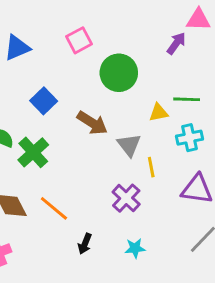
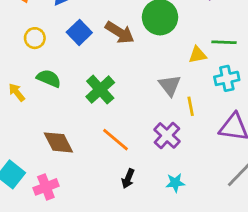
blue square: (44, 101) -> (79, 32), moved
brown arrow: (92, 123) -> (120, 32), moved
green cross: (33, 152) -> (100, 90), moved
orange line: (54, 208) -> (115, 140), moved

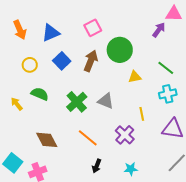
brown arrow: (120, 32) -> (91, 61), turned -100
green line: (224, 42) -> (166, 68), turned 36
yellow triangle: (198, 55) -> (135, 77), moved
gray triangle: (170, 85) -> (106, 101), moved, turned -30

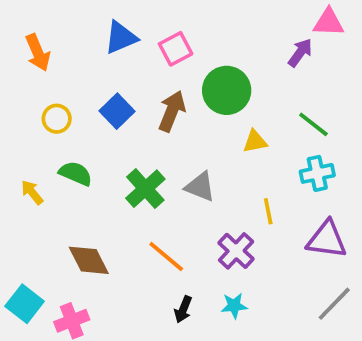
blue triangle: (51, 33) -> (121, 37), moved
cyan star: (131, 169) -> (234, 306), moved

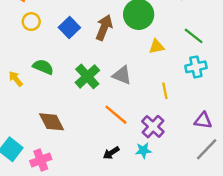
yellow circle: (57, 119) -> (31, 22), moved
purple triangle: (327, 240) -> (203, 121), moved, size x0.7
purple cross: (236, 251) -> (153, 127), moved
orange line: (166, 257) -> (116, 115), moved
black arrow: (183, 309) -> (111, 153), turned 35

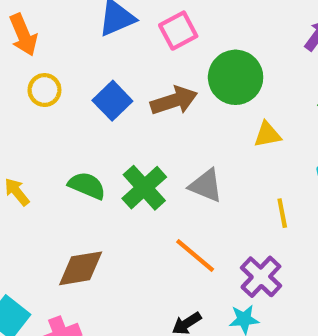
brown arrow: (104, 28) -> (174, 101), turned 50
green semicircle: (43, 67) -> (87, 186), moved
brown diamond: (52, 122) -> (81, 268), turned -72

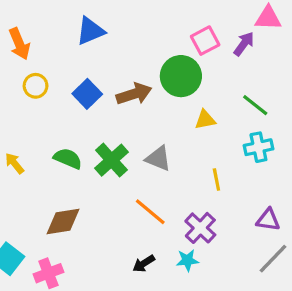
pink square: (178, 31) -> (205, 41), moved

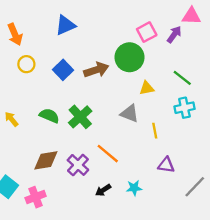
gray triangle: (158, 158) -> (129, 113), moved
purple triangle: (268, 220) -> (166, 165), moved
purple cross: (200, 228) -> (78, 165), moved

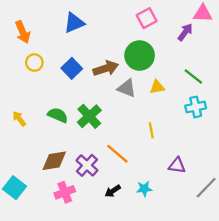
pink square: (147, 32) -> (147, 18), moved
gray triangle: (129, 113) -> (127, 88), moved
yellow line: (155, 131) -> (151, 130), moved
pink cross: (36, 197) -> (65, 192), moved

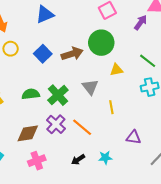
gray triangle: (127, 88) -> (90, 87), moved, turned 30
green semicircle: (58, 115) -> (31, 94), turned -30
purple cross: (87, 165) -> (56, 124), moved

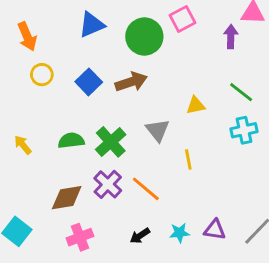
purple arrow: (141, 22) -> (231, 36), turned -35
green circle: (101, 43) -> (144, 36), moved
purple triangle: (134, 137) -> (215, 230), moved

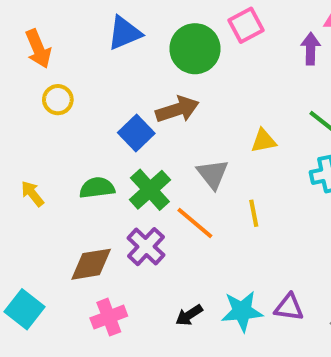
blue square: (89, 82) -> (136, 133), moved
orange line: (146, 189) -> (195, 223), moved
cyan star: (180, 233) -> (242, 311), size x1.5

